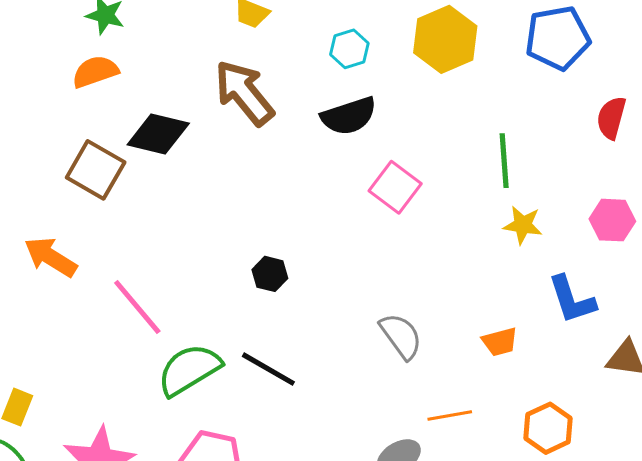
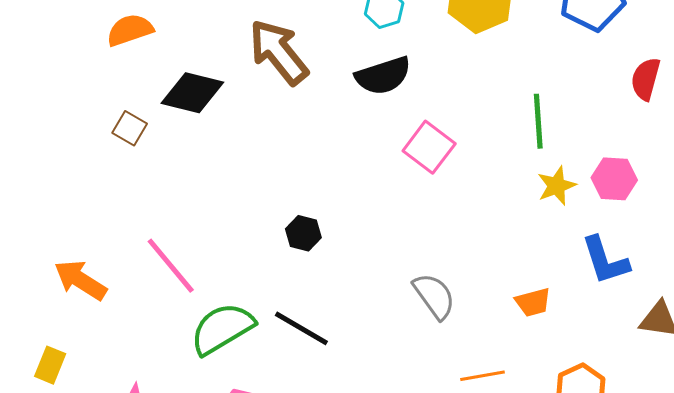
brown square: (96, 170) -> (130, 128), size x0.6
pink hexagon: (612, 220) -> (614, 179), moved
yellow star: (523, 225) -> (557, 186), turned -30
orange arrow: (51, 257) -> (80, 280), moved

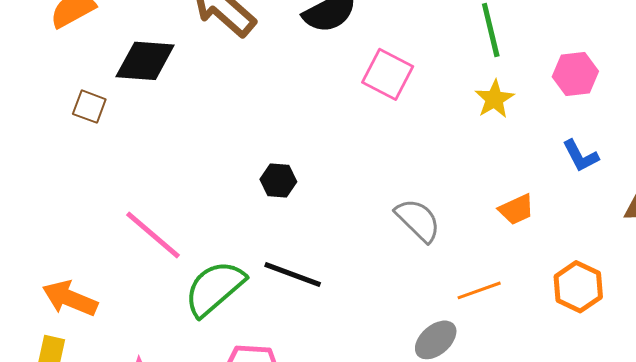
yellow star: (557, 186) -> (494, 99), moved
blue L-shape: (605, 260) -> (580, 156), size x0.7
orange arrow: (80, 280) -> (70, 298), moved

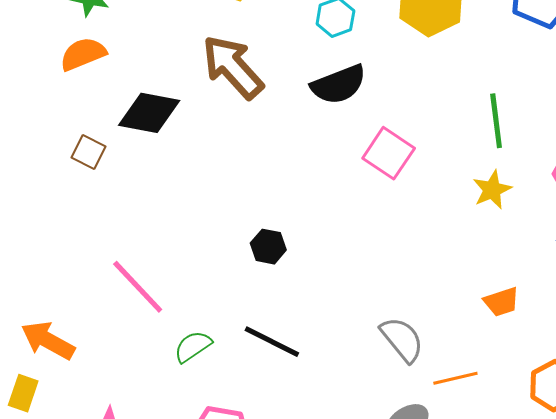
gray semicircle: (418, 220) -> (402, 339), moved
green semicircle: (215, 288) -> (193, 347), size x0.6

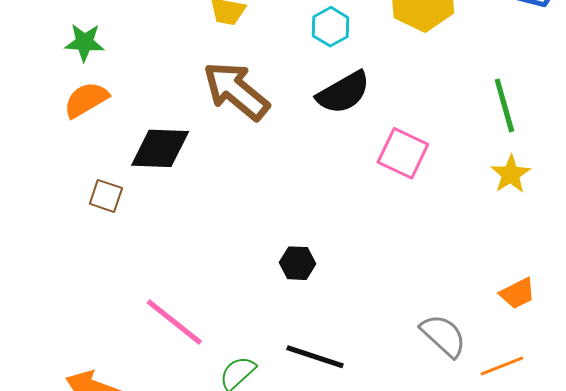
orange trapezoid: (502, 302) -> (517, 293), moved

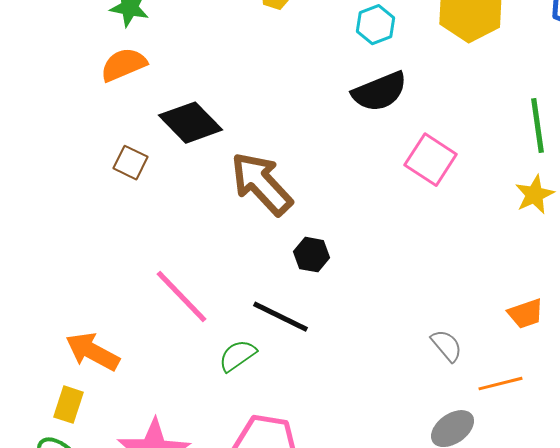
brown arrow: (236, 91) -> (262, 184), moved
black diamond: (160, 148) -> (191, 123), turned 36
gray semicircle: (443, 336) -> (447, 346), size x0.7
black line: (315, 357) -> (281, 317), moved

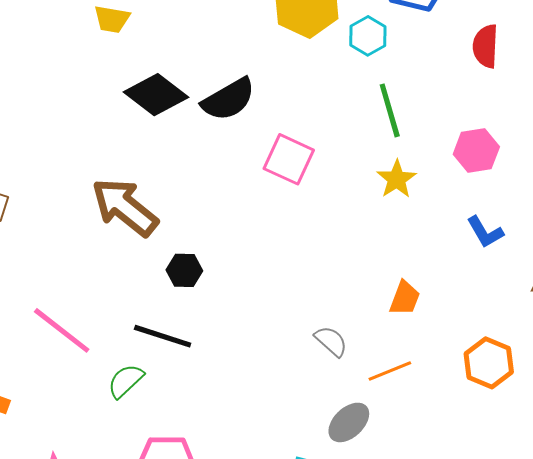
cyan hexagon: (376, 25) -> (368, 36), moved
black diamond: (191, 123) -> (156, 95), moved
orange trapezoid: (526, 314) -> (405, 298), turned -42

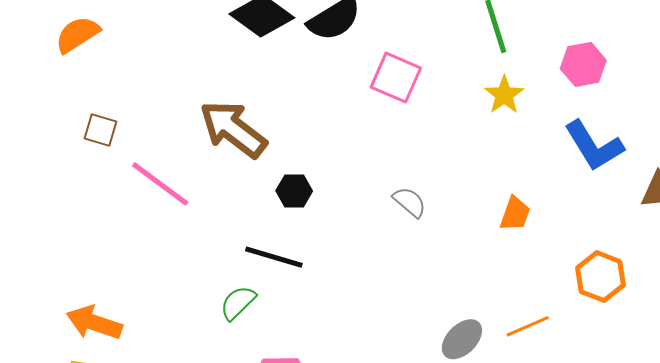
blue L-shape: (485, 232) -> (594, 146), size x1.6
pink line: (62, 330) -> (160, 184), moved
gray semicircle: (331, 341) -> (410, 202), moved
orange line: (390, 371) -> (528, 326), moved

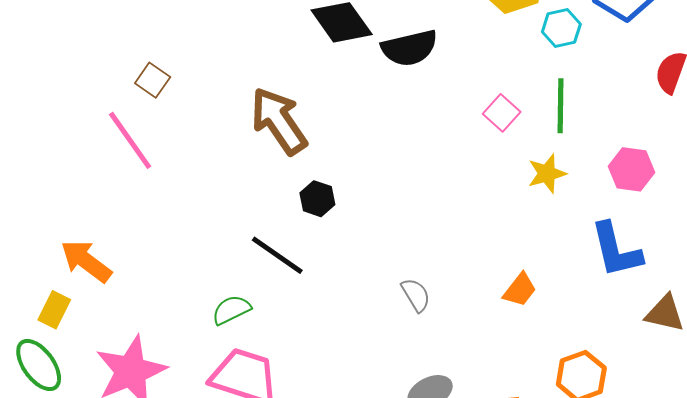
pink square: (396, 78) -> (502, 113), moved, size x0.7
pink line: (160, 184) -> (130, 140), moved
gray semicircle: (410, 202) -> (416, 295), moved
green semicircle: (238, 303) -> (231, 310), moved

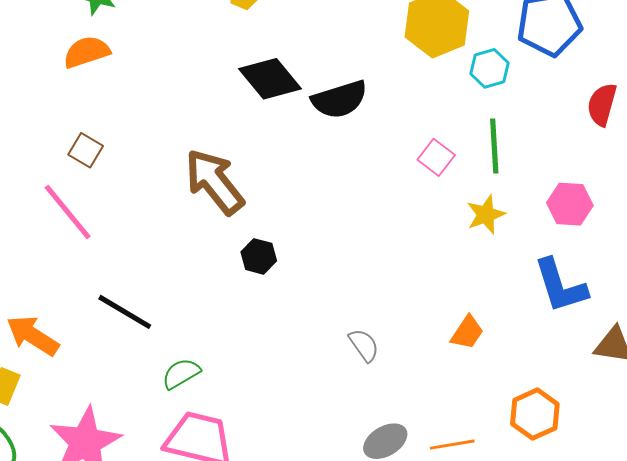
black line: (277, 255) -> (125, 312), moved

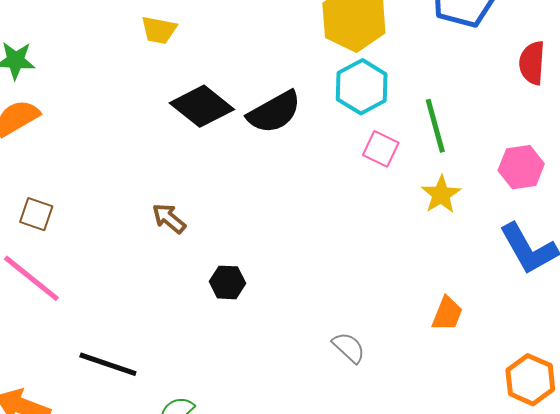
cyan hexagon: (490, 68) -> (362, 87), moved, size x1.4
brown arrow: (215, 182) -> (169, 218), size x0.5

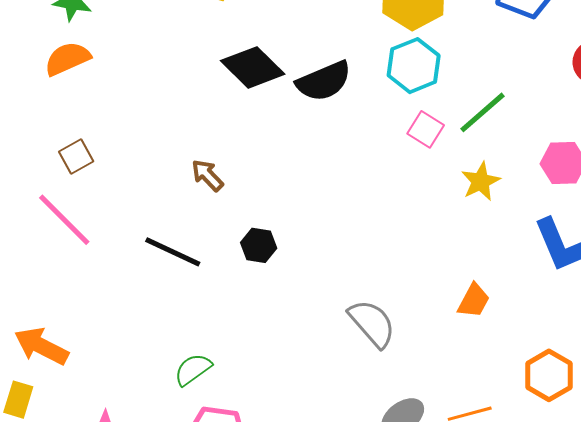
green line: (435, 126) -> (482, 112), turned 58
brown square: (36, 214) -> (76, 157), turned 36
gray semicircle: (349, 348) -> (372, 323), size x1.5
black line: (108, 364) -> (173, 252), moved

